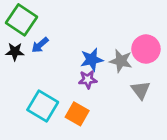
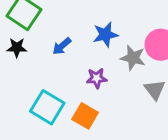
blue arrow: (40, 45) -> (62, 46), moved
blue star: (92, 60) -> (105, 35), moved

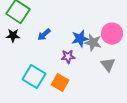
blue star: (105, 35) -> (80, 39), moved

